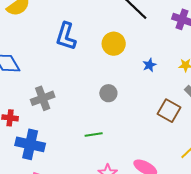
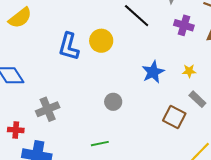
yellow circle: (114, 44) -> (101, 41), moved
blue star: (149, 65) -> (153, 72), size x1.6

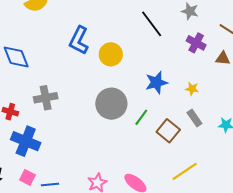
yellow circle: (101, 41) -> (111, 54), moved
gray circle: (113, 102) -> (111, 104), size x1.8
green line: (100, 144) -> (141, 117), moved, turned -54

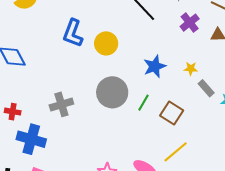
purple cross: (196, 43) -> (190, 23), turned 30
gray cross: (46, 98) -> (61, 104), moved
gray rectangle: (194, 118) -> (206, 88), moved
yellow line: (185, 171) -> (176, 152), moved

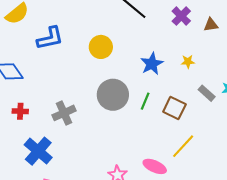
blue L-shape: (73, 33) -> (50, 38), moved, turned -116
gray rectangle: (206, 88) -> (207, 93), moved
red cross: (13, 112) -> (20, 111), moved
blue cross: (31, 139) -> (38, 151), turned 32

